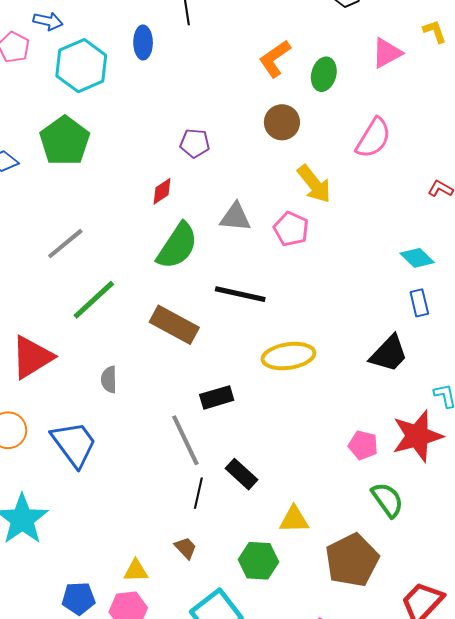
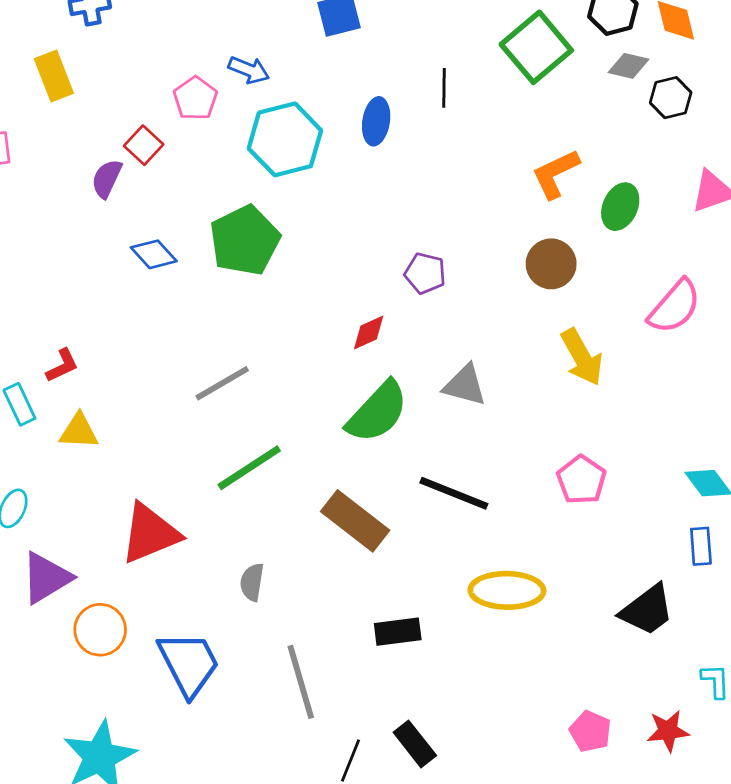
pink pentagon: (291, 229) -> (581, 480), moved
red star: (417, 436) -> (668, 731), size x0.6
gray line: (185, 440) -> (301, 682), moved

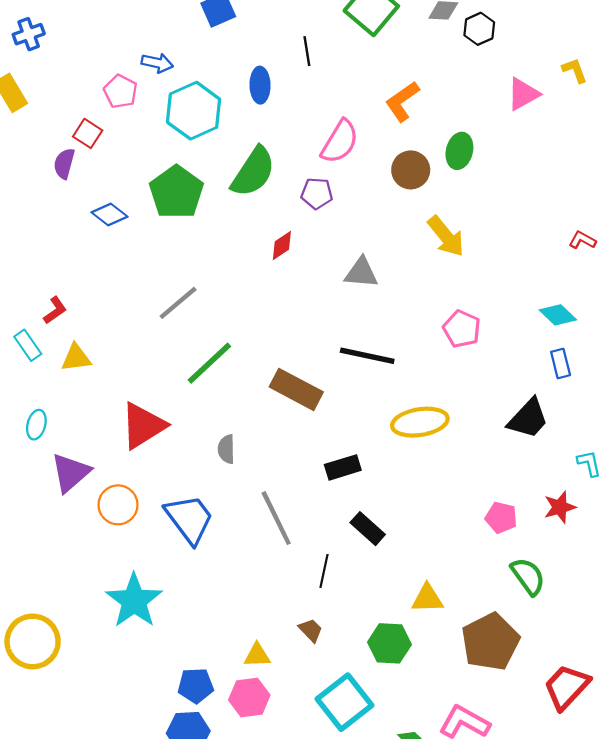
green ellipse: (620, 207) -> (459, 151), moved
pink semicircle: (675, 307) -> (340, 142), moved
green semicircle: (377, 412) -> (253, 172), moved
black rectangle: (415, 744) -> (368, 529), moved

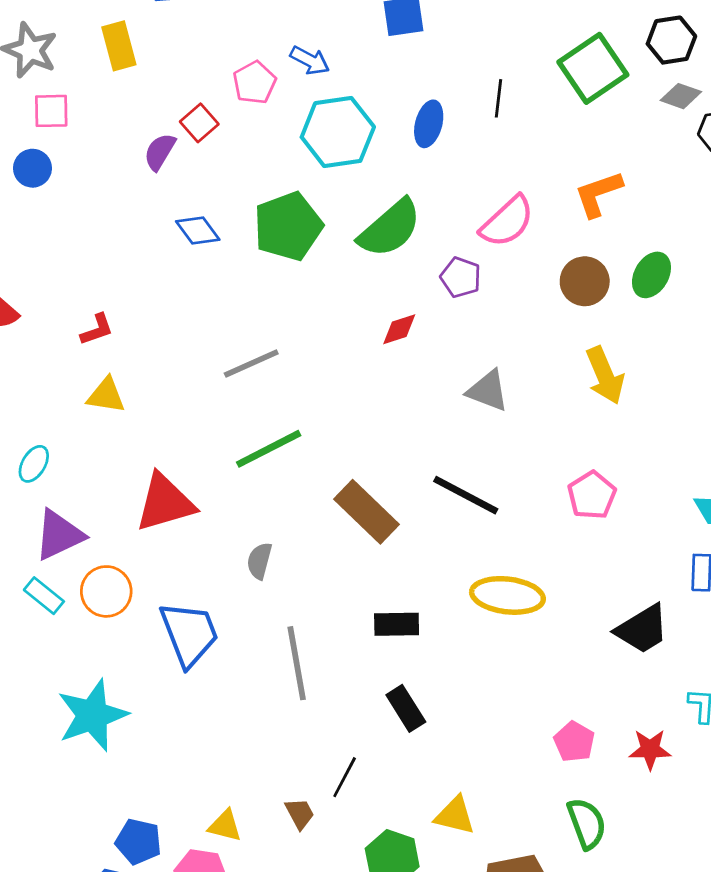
cyan rectangle: (28, 345) -> (44, 596), moved, turned -32
black line: (324, 571) -> (345, 777), moved

